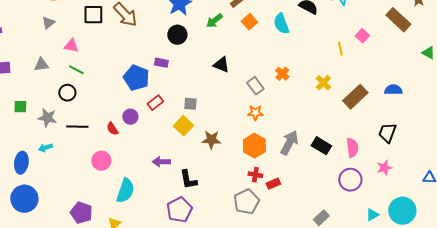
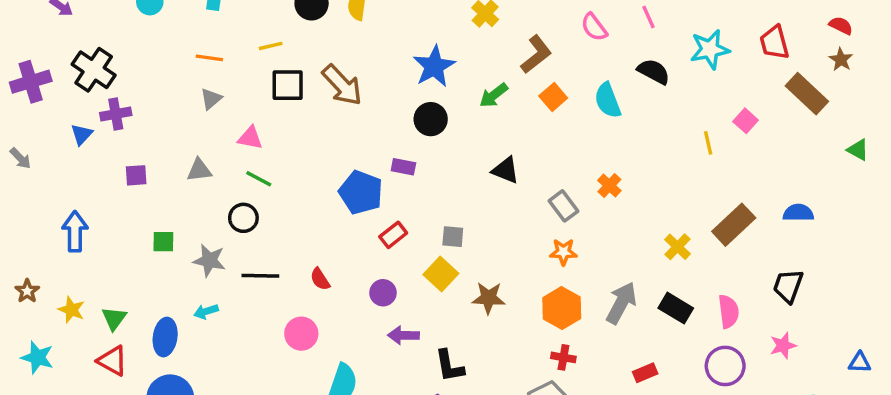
yellow cross: (323, 83) -> (677, 247), moved
purple circle: (130, 117) -> (383, 293), moved
red rectangle: (273, 184) -> (645, 373), moved

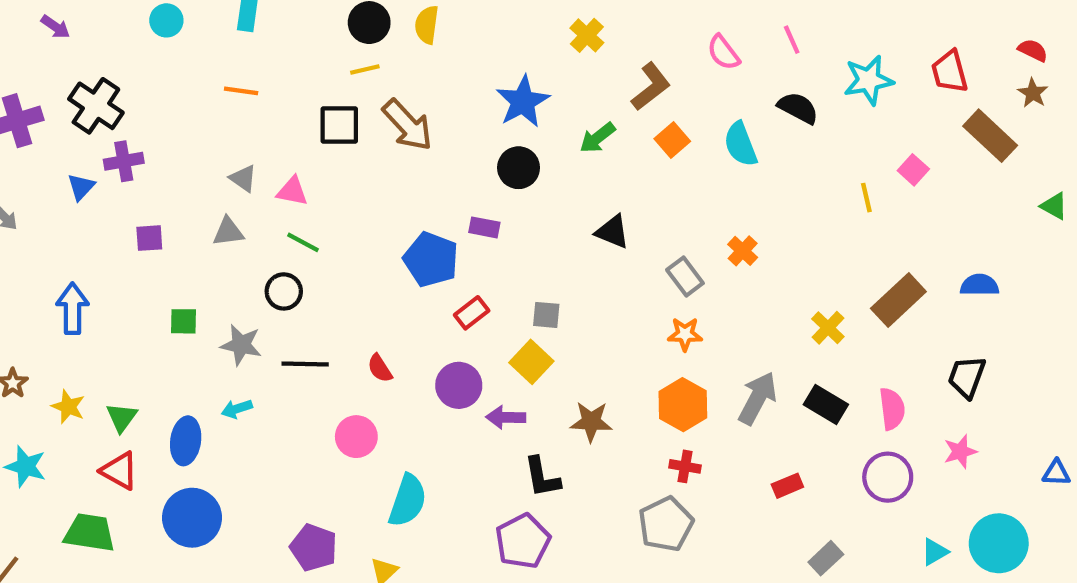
yellow line: (271, 46) -> (365, 70), moved
gray triangle: (211, 99) -> (243, 178), moved, turned -45
purple circle: (383, 293) -> (459, 385), size x1.4
brown star: (489, 298) -> (591, 422), moved
purple arrow: (403, 335) -> (506, 417), moved

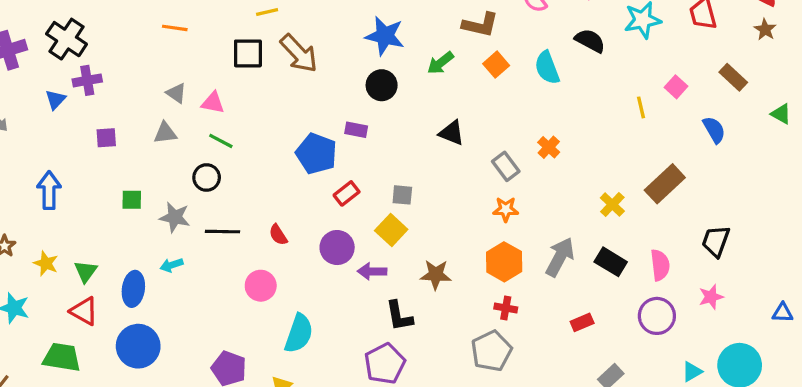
brown L-shape: (651, 87) -> (480, 25), turned 51
blue star: (523, 102) -> (385, 36), turned -30
brown rectangle: (990, 136) -> (733, 77), moved, size x0.7
blue semicircle: (979, 285) -> (714, 130), moved, turned 60

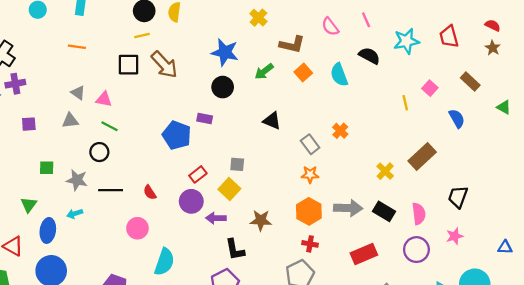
red rectangle: (347, 193) -> (198, 174), moved
gray arrow: (560, 257) -> (348, 208), turned 64
green triangle: (86, 271) -> (29, 205), moved
red rectangle: (582, 322) -> (364, 254), size x1.6

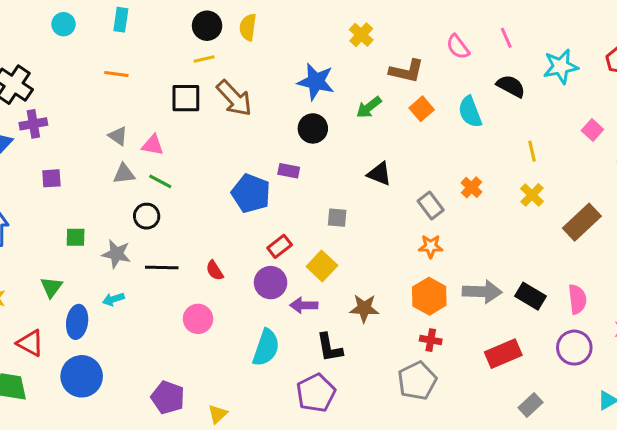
yellow line: (405, 103) -> (532, 151), moved
gray triangle: (70, 121) -> (124, 174), moved
gray square: (237, 164) -> (337, 218), moved
yellow cross: (385, 171) -> (532, 195), moved
cyan semicircle: (164, 262) -> (266, 348), moved

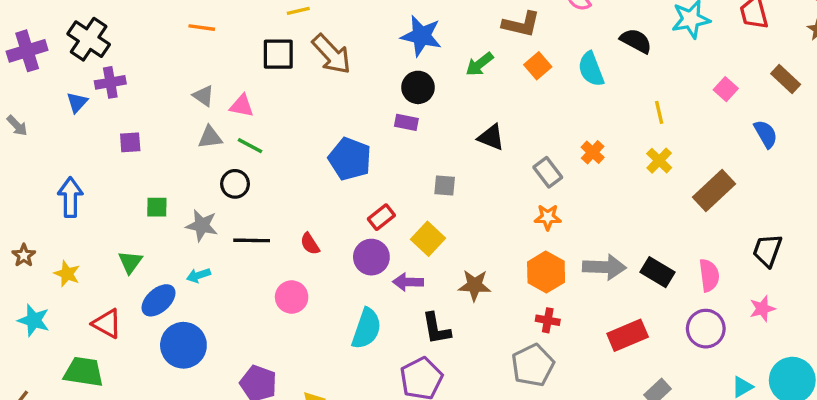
purple rectangle: (289, 171) -> (406, 122), moved
blue ellipse: (77, 322) -> (159, 300), turned 40
blue circle: (82, 376) -> (183, 345), moved

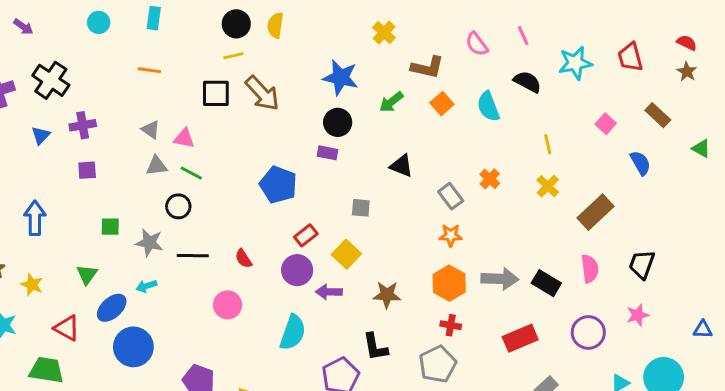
purple cross: (110, 82) -> (83, 125), moved
pink semicircle: (709, 275) -> (590, 269), moved
black L-shape: (436, 329) -> (375, 347), moved

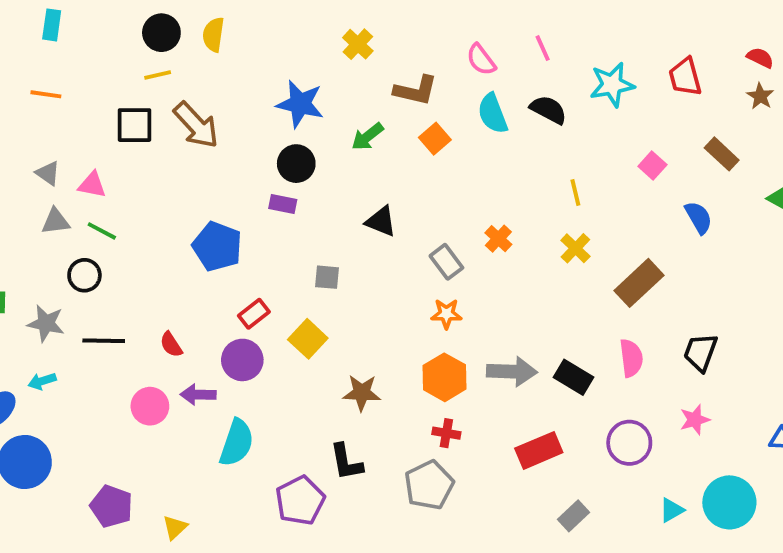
cyan semicircle: (488, 106) -> (493, 114), moved
purple arrow: (329, 292) -> (198, 395), moved

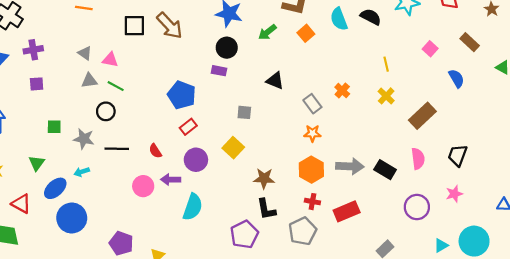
red rectangle: (254, 314) -> (188, 127), moved
red rectangle: (539, 450) -> (347, 211), moved
black L-shape: (346, 462) -> (266, 209), moved
purple pentagon: (300, 501) -> (244, 234), moved

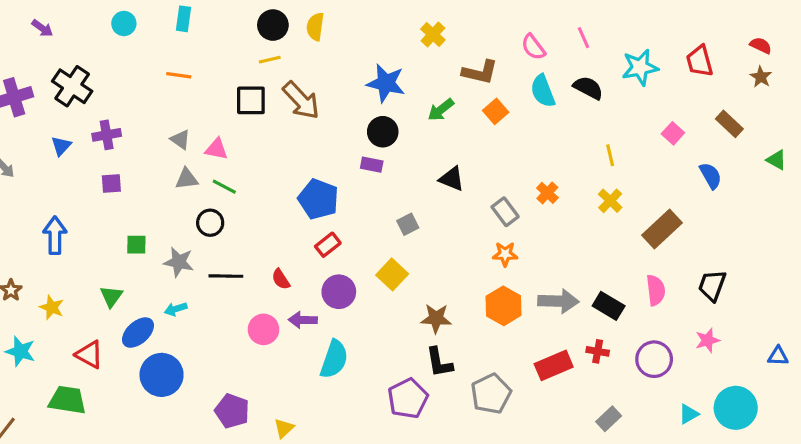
gray square: (244, 112) -> (408, 224), turned -32
red cross: (312, 202) -> (598, 351), moved

